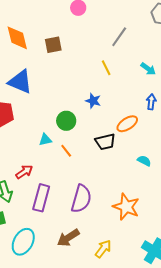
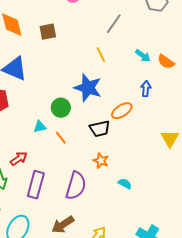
blue star: (93, 101) -> (88, 88), size x1.8
cyan semicircle: (144, 161) -> (125, 184), moved
orange star: (126, 207) -> (101, 161), moved, size x0.6

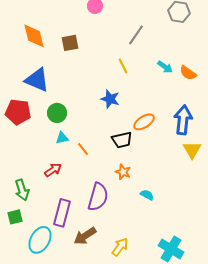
blue star: (88, 88) -> (110, 99), size x0.7
blue arrow: (146, 89) -> (183, 120), moved, size x1.8
green circle: (61, 108) -> (57, 113), moved
red arrow: (19, 159) -> (53, 170), moved
purple rectangle: (36, 185) -> (62, 213), moved

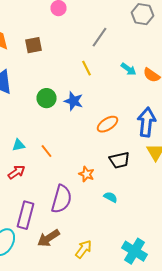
green circle: (57, 113) -> (46, 98), moved
cyan triangle: (62, 138) -> (18, 145), moved
black trapezoid: (122, 140) -> (120, 160), moved

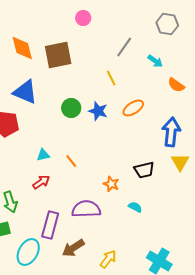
brown square: (34, 45) -> (58, 55), size x1.6
cyan arrow: (128, 69) -> (155, 61), moved
orange ellipse: (108, 124) -> (133, 108), moved
purple semicircle: (62, 199) -> (86, 209), turned -108

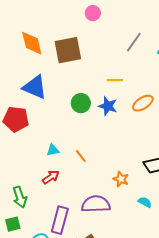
yellow line: (111, 78) -> (115, 80), moved, turned -63

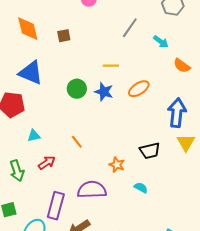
brown square: (68, 50) -> (64, 36), size x0.5
cyan triangle: (53, 150) -> (34, 136), moved
green arrow: (20, 197) -> (17, 171), moved

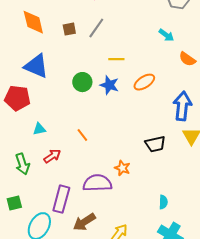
gray line: (130, 28) -> (96, 28), moved
orange star: (117, 165) -> (122, 168), moved
cyan semicircle: (141, 188) -> (163, 202), moved, turned 64

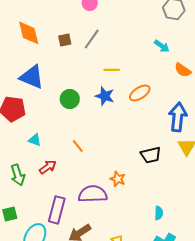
green circle: (82, 82) -> (70, 99), moved
cyan triangle: (39, 129) -> (35, 140), turned 32

